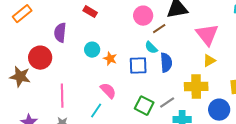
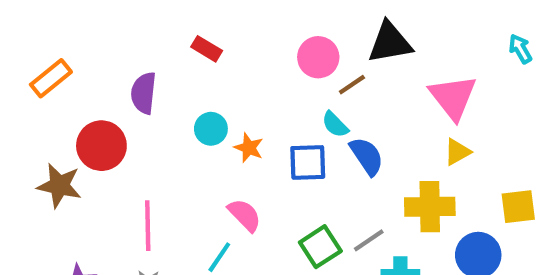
orange rectangle: (22, 14) -> (51, 78), moved
blue semicircle: (166, 63) -> (367, 156), turned -30
green square: (144, 106) -> (320, 247), turned 30

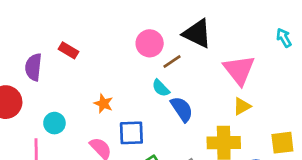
black triangle: (390, 42) -> (197, 34), turned 36
red rectangle: (207, 49) -> (68, 50), moved
cyan circle: (211, 129) -> (54, 123), moved
blue square: (308, 162) -> (131, 133), moved

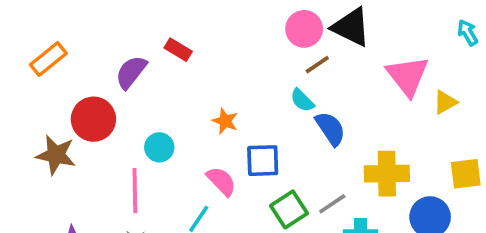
pink circle: (150, 43) -> (304, 29), moved
purple semicircle: (33, 67) -> (131, 72), turned 32
yellow triangle: (242, 106) -> (445, 102), moved

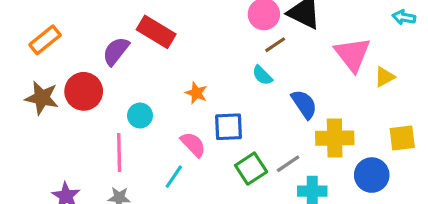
cyan arrow: (468, 33) -> (404, 17), turned -50
red rectangle: (178, 50) -> (156, 32), size x1.6
blue semicircle: (330, 129) -> (304, 104), moved
brown star: (56, 155) -> (42, 98), moved

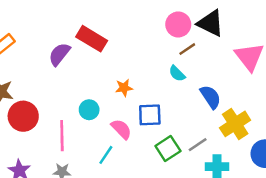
red circle: (84, 91) -> (23, 116), moved
orange star: (196, 93) -> (124, 88), turned -30
cyan circle: (140, 116) -> (89, 110), moved
yellow cross: (335, 138) -> (235, 124), turned -32

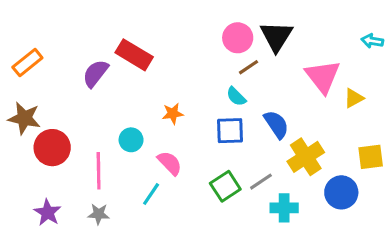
black triangle: (211, 23) -> (276, 36), turned 36
blue square: (150, 115) -> (230, 131), moved

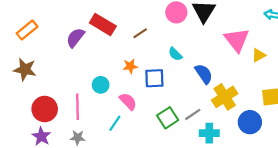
brown line: (249, 67) -> (140, 33), moved
blue square: (230, 131) -> (154, 78), moved
red circle: (52, 148) -> (45, 109), moved

